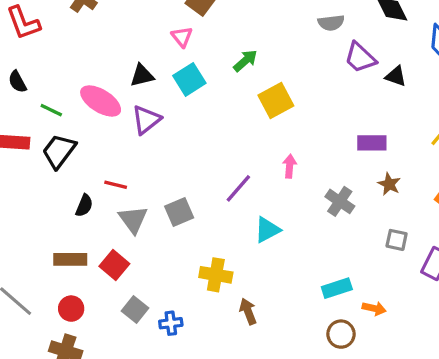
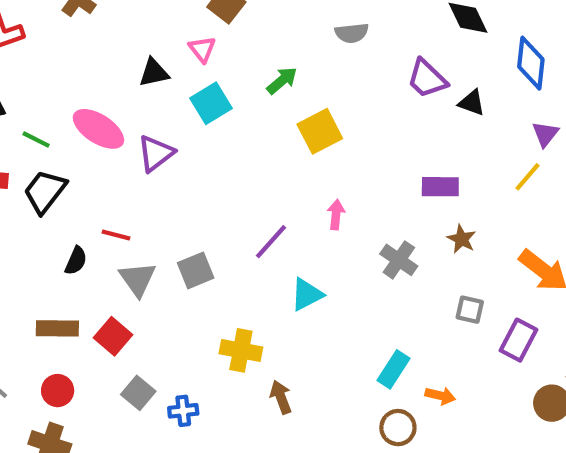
gray semicircle: (331, 23) -> (352, 33), moved
black triangle: (142, 75) -> (154, 73), moved
cyan rectangle: (337, 288) -> (393, 369), turned -40

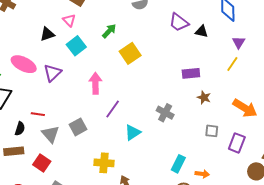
pink arrow: (336, 215) -> (95, 83), moved, size x1.5
gray cross: (399, 260) -> (165, 113), moved
brown rectangle: (57, 328) -> (14, 151), moved

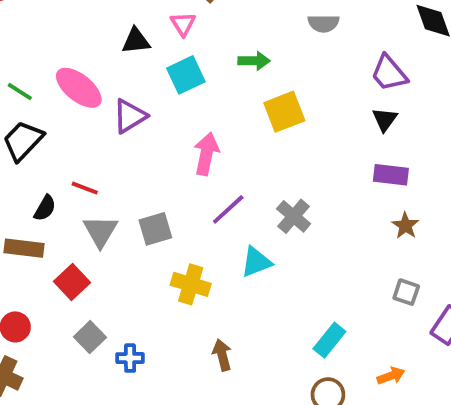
green arrow: (109, 31) -> (254, 61), turned 35
black triangle: (202, 31) -> (385, 119), moved, turned 40
gray cross: (165, 113) -> (294, 216), moved
yellow cross: (104, 163) -> (191, 284), moved
orange arrow: (202, 174) -> (391, 376), moved, turned -40

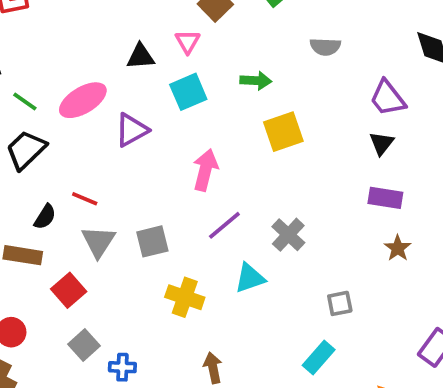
pink ellipse: (79, 88) -> (83, 100), turned -72
gray square: (406, 292) -> (340, 303), moved, turned -32

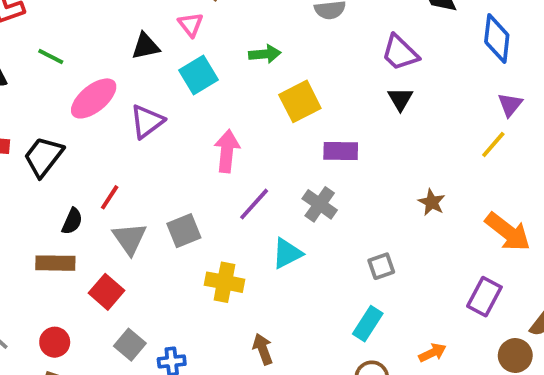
green line: (25, 102) -> (51, 57), moved
purple rectangle: (385, 198) -> (341, 151), moved
red line: (85, 199) -> (110, 197), turned -72

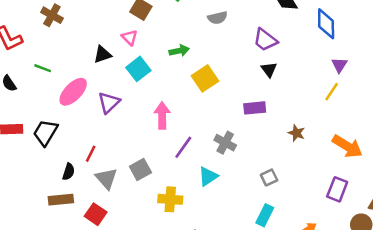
purple rectangle: (341, 151) -> (255, 108), moved

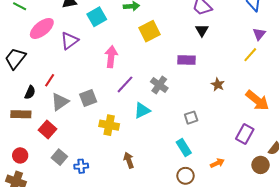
gray triangle: (106, 178) -> (60, 102), turned 30
cyan rectangle: (265, 215) -> (184, 147), turned -66

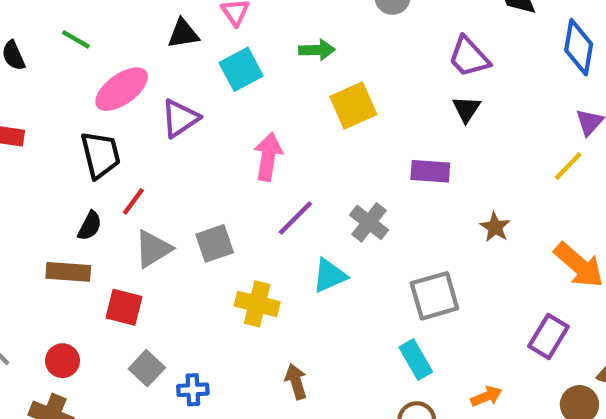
black trapezoid: (15, 59) -> (100, 155), moved, turned 125
gray square: (191, 118) -> (434, 296), size x1.6
red square: (47, 129) -> (124, 307), turned -30

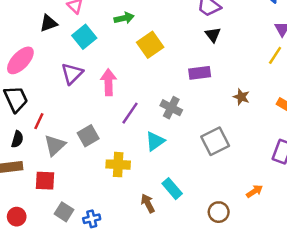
purple triangle: (180, 118) -> (72, 74), moved
cyan rectangle: (416, 360) -> (172, 189), moved

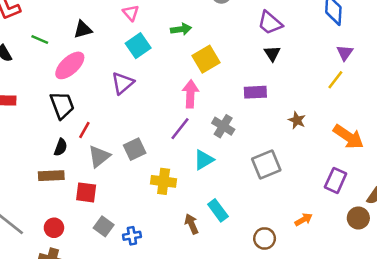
black triangle: (49, 23) -> (83, 29), moved
pink arrow: (109, 82) -> (190, 94), moved

